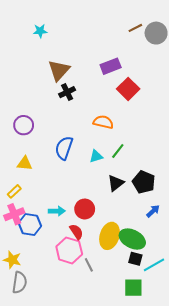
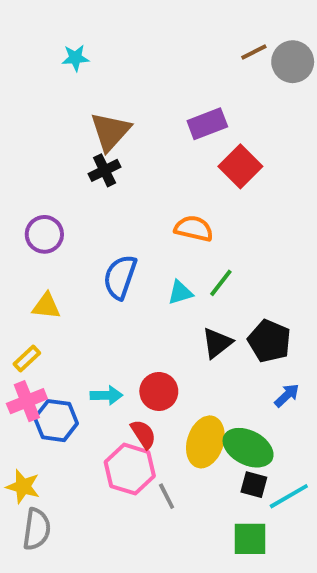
black cross: (67, 92) -> (105, 170), moved

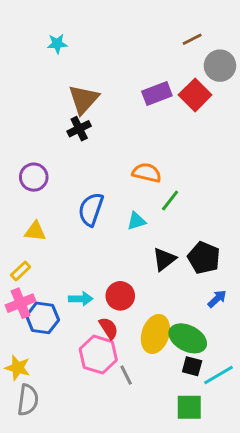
gray circle: (293, 62) -> (220, 66), moved
red square: (240, 166) -> (195, 95), moved
green line: (221, 283) -> (170, 201), moved

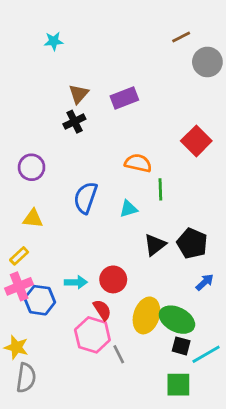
purple rectangle: (157, 93) -> (124, 98), moved
red square: (195, 95) -> (196, 141), moved
brown triangle: (84, 99) -> (79, 94), size x0.7
green line: (170, 201) -> (160, 189), turned -40

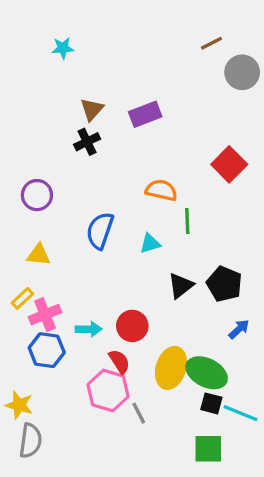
pink cross: (19, 286) -> (45, 315), moved
cyan line: (206, 354) -> (241, 413), turned 52

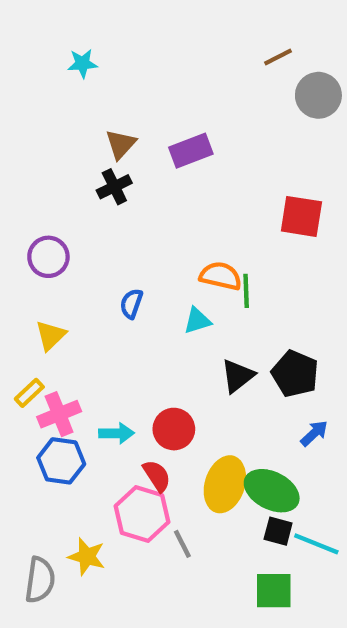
red square: (229, 164) -> (301, 216), turned -36
orange semicircle: (161, 190) -> (221, 276), moved
blue semicircle: (100, 231) -> (131, 304), size x0.6
yellow triangle: (39, 255) -> (51, 335), turned -50
yellow star: (19, 405) -> (87, 557), moved

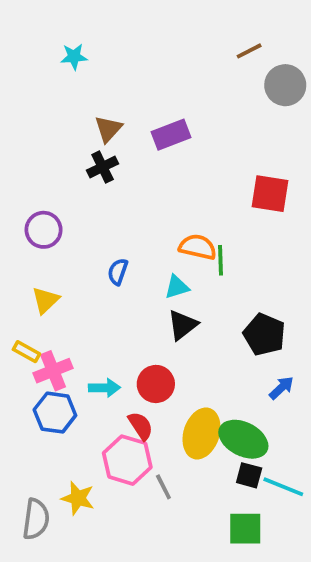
black triangle: (238, 376) -> (182, 325), moved
yellow rectangle: (29, 393) -> (26, 352), turned 72

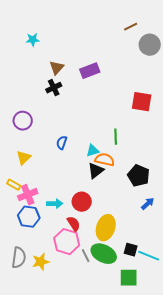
cyan star: (74, 57) -> (33, 40), moved
orange semicircle: (198, 247) -> (105, 160), moved
green ellipse: (243, 439) -> (104, 254), moved
yellow star: (78, 498) -> (41, 262), turned -30
gray semicircle: (36, 519) -> (19, 258), moved

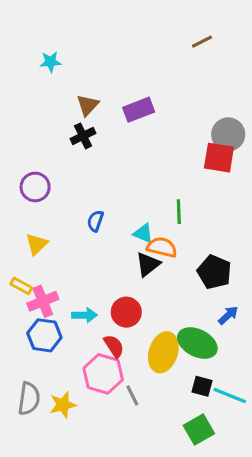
gray circle: (150, 45) -> (228, 134), moved
cyan triangle: (93, 151) -> (143, 233), turned 40
green ellipse: (104, 254) -> (197, 343), moved
green square: (129, 278) -> (199, 430), turned -30

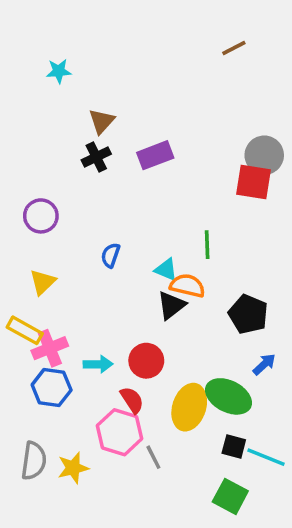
purple rectangle: (139, 110) -> (155, 155), moved
yellow rectangle: (21, 286) -> (25, 330), size x1.4
green square: (199, 430) -> (230, 496), turned -32

